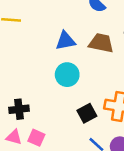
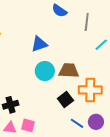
brown trapezoid: (101, 43) -> (69, 70), moved

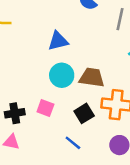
blue line: (77, 123) -> (73, 143), moved
pink square: (28, 125) -> (45, 108), moved

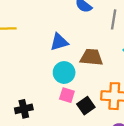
brown trapezoid: (92, 77) -> (91, 57), moved
pink square: (45, 108) -> (67, 95), moved

